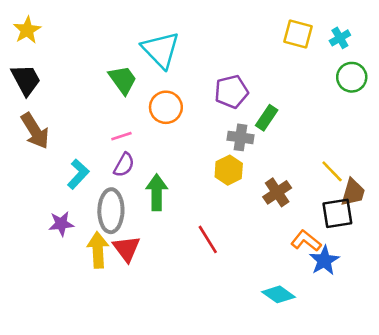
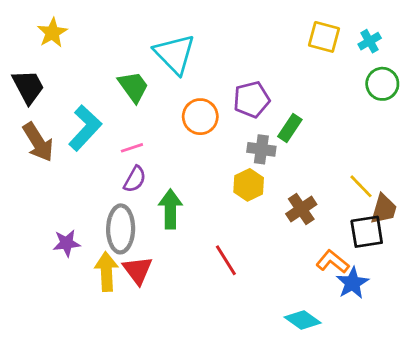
yellow star: (27, 30) -> (52, 33), moved
orange circle: (166, 107) -> (200, 117), moved
cyan L-shape: (78, 174) -> (85, 128), moved, size x1.4

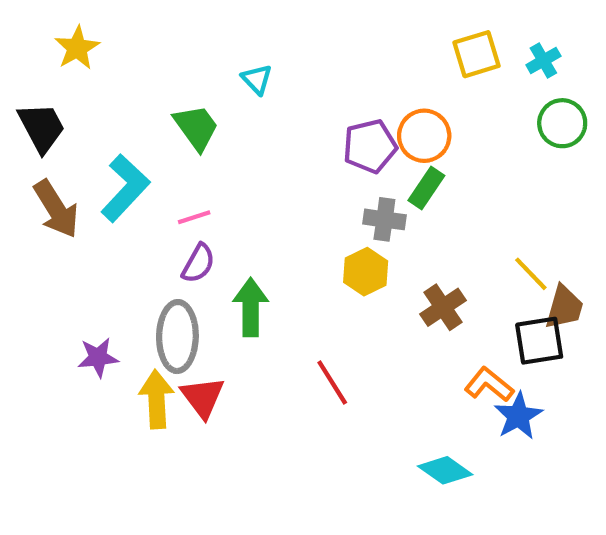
yellow square: (324, 37) -> (476, 54), turned -32
cyan triangle: (175, 54) -> (257, 79), size x0.5
orange circle: (200, 117) -> (424, 136), moved

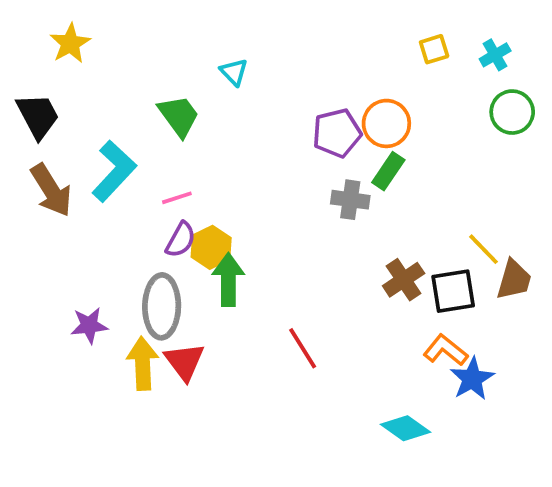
yellow square: (476, 54) -> (434, 49), size x0.7
yellow hexagon: (366, 272) -> (211, 247), moved
black square: (539, 341) -> (453, 291), moved

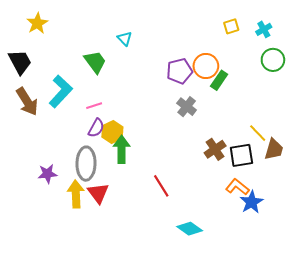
green rectangle: (388, 171) -> (219, 80), moved
gray cross: (350, 200) -> (187, 107), turned 30
cyan diamond: (405, 428) -> (190, 229), moved

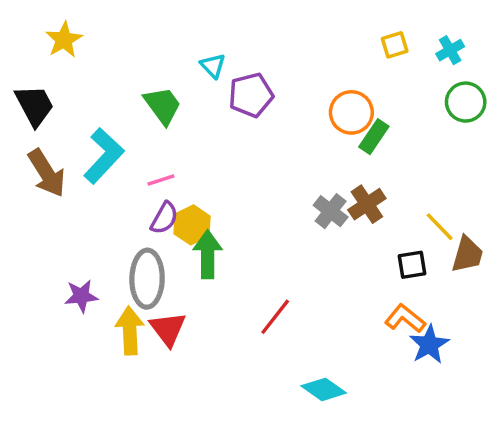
purple pentagon: (179, 71) -> (251, 95), moved
gray cross: (187, 107) -> (331, 211), moved
brown cross: (215, 149) -> (367, 204), moved
black square: (241, 155) -> (412, 265), size x0.7
red line: (161, 186) -> (275, 317), turned 70

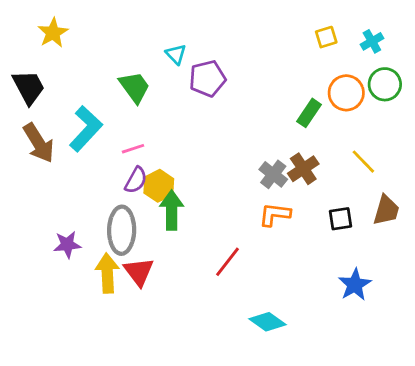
orange circle: (351, 112) -> (346, 93), moved
yellow line: (440, 227) -> (363, 162), moved
orange L-shape: (405, 318) -> (275, 214), moved, turned -32

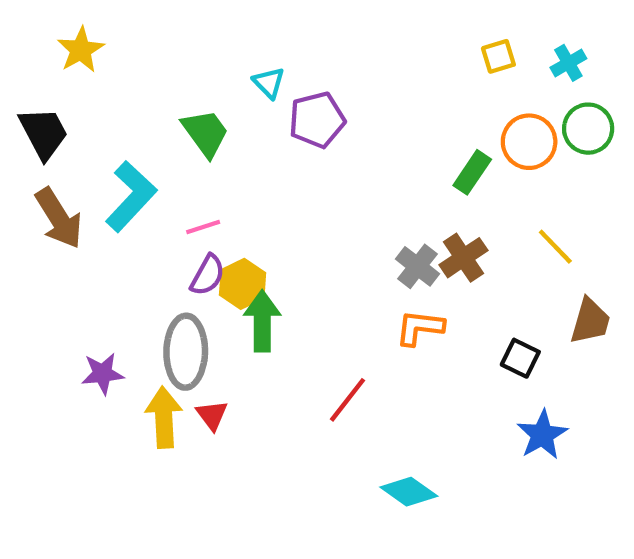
black square: (340, 219) -> (520, 358), moved, turned 35
red triangle: (139, 272) -> (212, 415), size x0.7

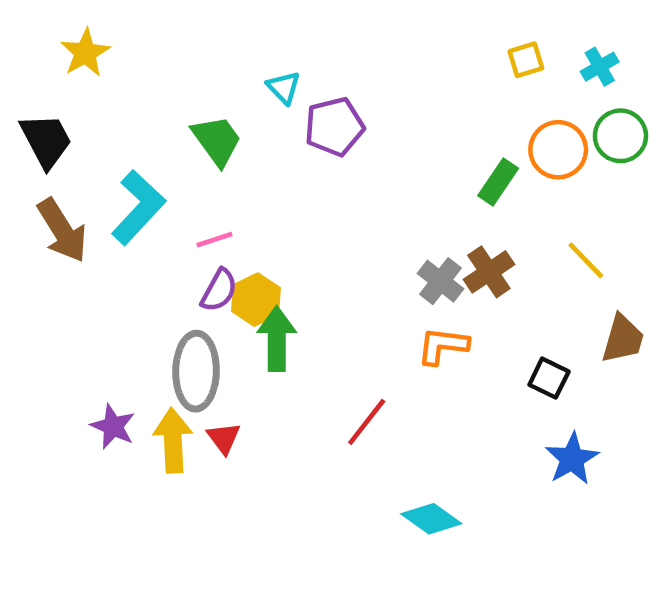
purple star: (103, 374) -> (113, 426), moved, turned 30

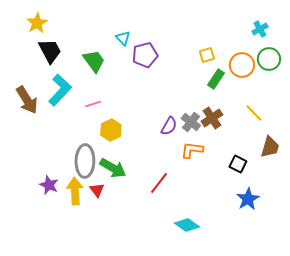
yellow square: (526, 60) -> (207, 55), moved
black trapezoid: (46, 140) -> (50, 51), moved
purple semicircle: (219, 290) -> (169, 126), moved
green arrow: (277, 339) -> (113, 168), moved, turned 120

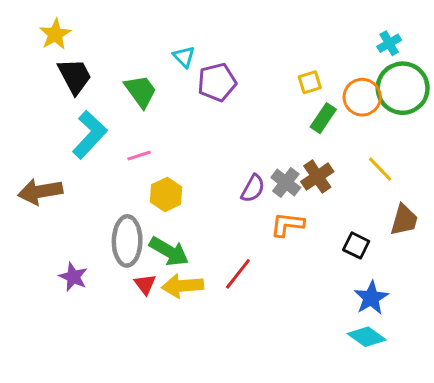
green circle: (269, 59) -> (403, 88), size x1.5
brown arrow: (27, 100) -> (40, 192), moved, turned 112
yellow arrow: (75, 191) -> (182, 286), moved, turned -92
cyan diamond: (187, 225) -> (367, 337), moved

